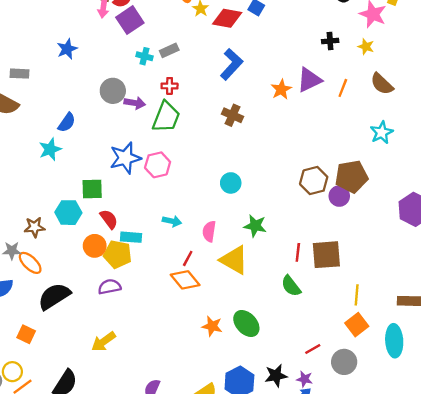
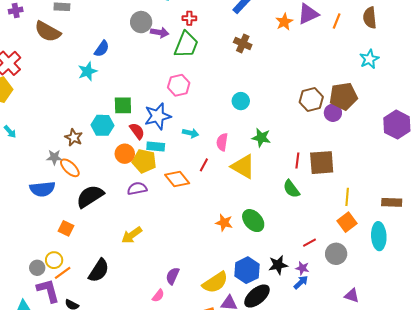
brown semicircle: (382, 84) -> (370, 18), turned 40
blue star: (125, 158) -> (158, 116), moved
brown star: (35, 227) -> (74, 137), turned 30
orange diamond: (185, 280) -> (177, 179), moved

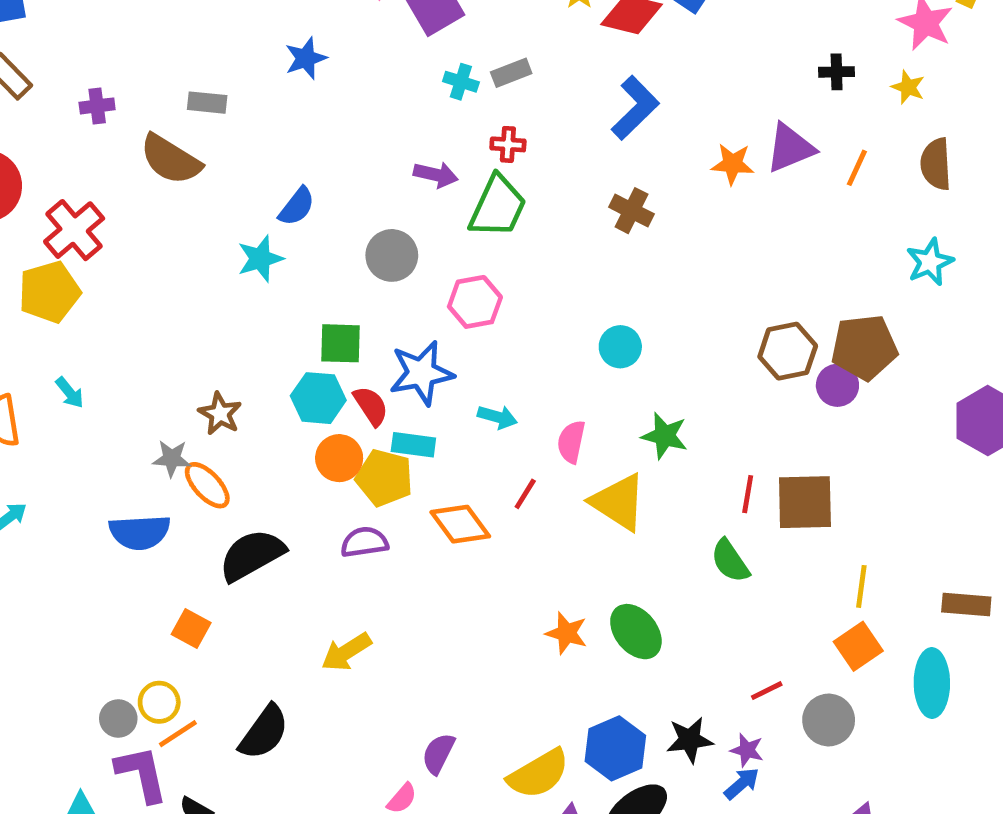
gray circle: (141, 22) -> (392, 255), moved
orange star: (284, 22) -> (733, 164), turned 30
cyan hexagon: (103, 125) -> (318, 398), moved

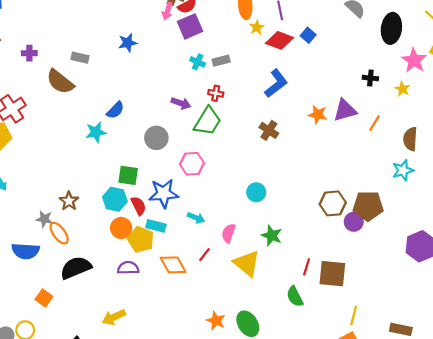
brown semicircle: (936, 164) -> (410, 139), moved

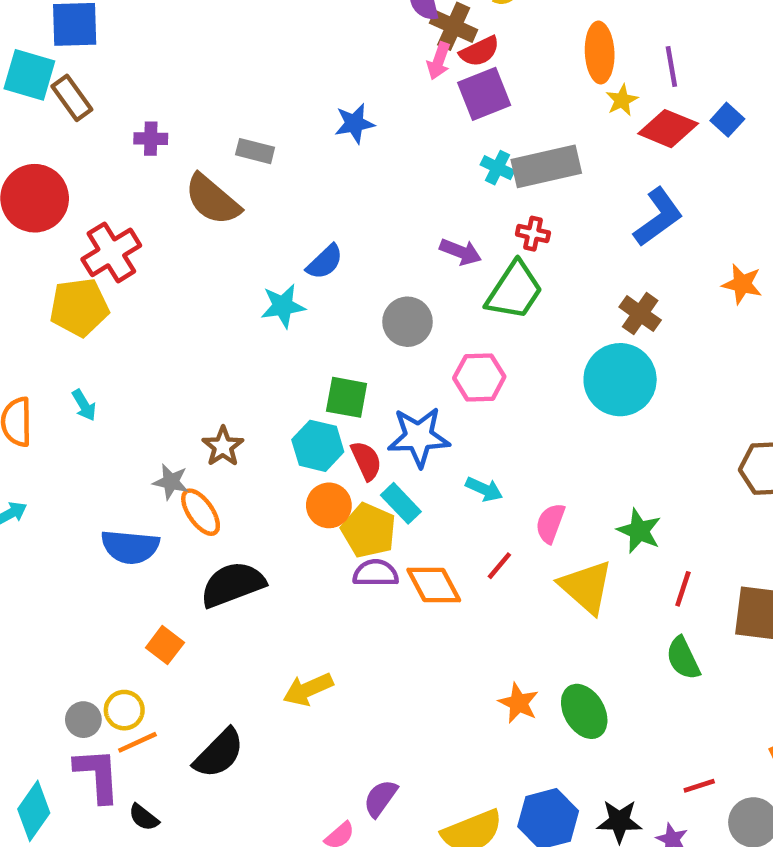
gray rectangle: (221, 61) -> (546, 166), size x1.8
cyan circle: (256, 192) -> (620, 380), moved, size x1.8
cyan rectangle: (156, 226) -> (401, 503), turned 30
red line: (307, 267) -> (683, 589), moved
purple semicircle: (128, 268) -> (376, 573), moved

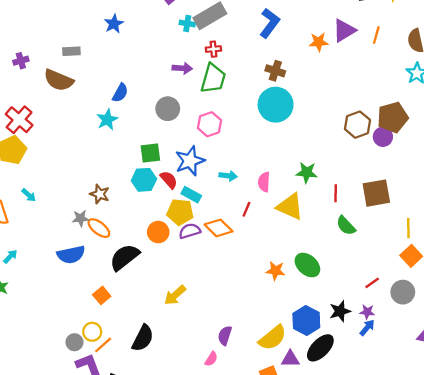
orange circle: (329, 505) -> (158, 232), moved
orange square: (165, 645) -> (102, 295), turned 30

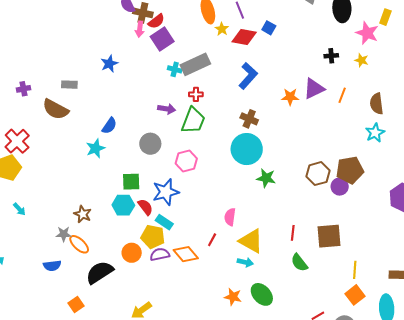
green star: (307, 172) -> (266, 178), moved
cyan arrow: (228, 176) -> (245, 262), moved
blue semicircle: (71, 255) -> (52, 266), size x0.7

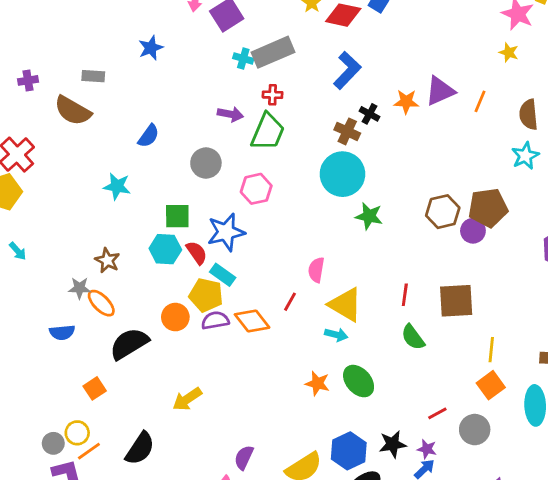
black cross: (331, 56) -> (370, 114), moved, turned 32
cyan star: (95, 148) -> (117, 186), moved, turned 30

